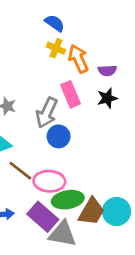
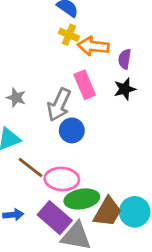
orange arrow: (78, 59) -> (93, 46), turned -60
purple semicircle: (107, 71) -> (125, 59), turned 102

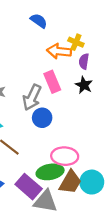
yellow cross: (69, 35) -> (76, 42), moved
black star: (125, 89) -> (84, 85), turned -30
pink ellipse: (62, 179) -> (65, 156), moved

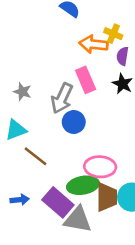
brown trapezoid: (70, 182) -> (107, 197), turned -30

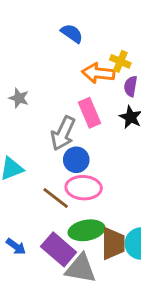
gray star: (22, 92) -> (19, 98), moved
brown line: (36, 156) -> (56, 198), moved
pink ellipse: (100, 167) -> (84, 188), moved
blue arrow: (20, 200) -> (16, 246), turned 42

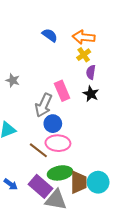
yellow cross: (120, 61) -> (84, 55), turned 32
orange arrow: (98, 73) -> (84, 37), moved

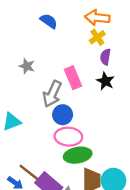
blue semicircle: (50, 35) -> (49, 21), moved
gray star: (13, 80) -> (27, 66), moved
brown line: (38, 150) -> (29, 172), moved
green ellipse: (60, 173) -> (78, 155), moved

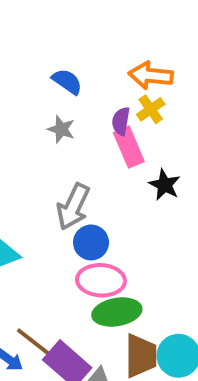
purple semicircle: (105, 57) -> (121, 121), moved
gray star: (27, 66) -> (61, 129), moved
pink rectangle: (73, 78) -> (129, 147), moved

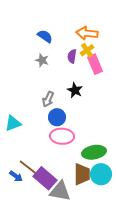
pink rectangle: (129, 147) -> (95, 64), moved
black star: (165, 185) -> (75, 90), moved
gray arrow: (73, 207) -> (48, 99), size x0.7
green ellipse: (117, 312) -> (94, 152), moved

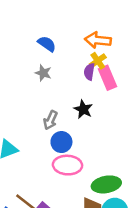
purple semicircle: (72, 56) -> (89, 72), moved

